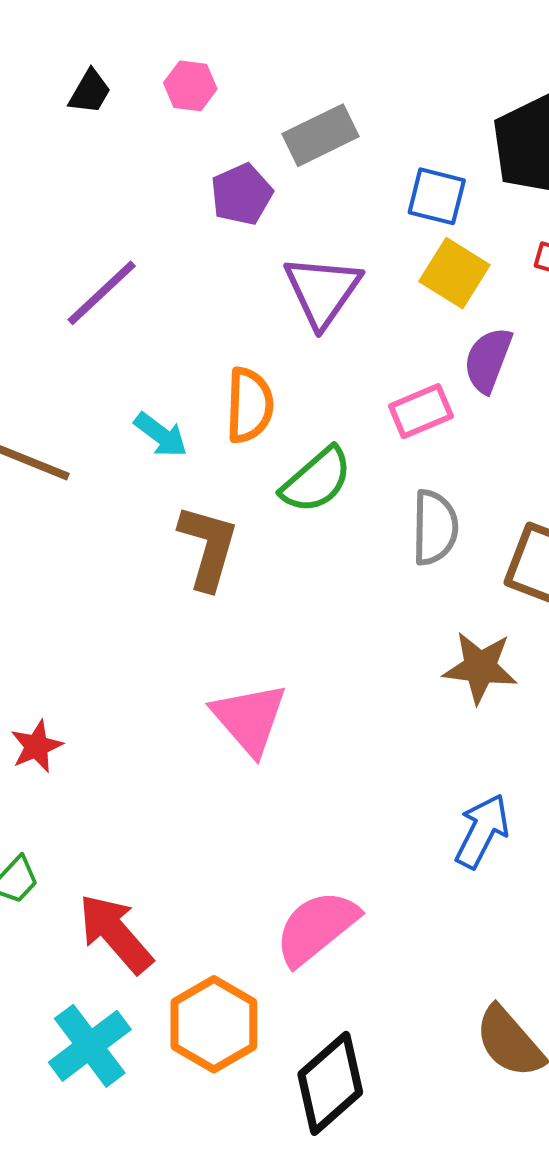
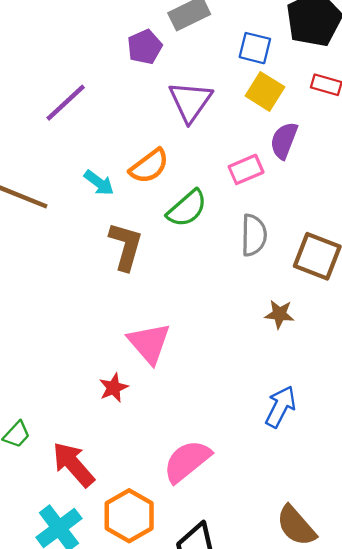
orange semicircle: (249, 405) -> (149, 166), turned 51
brown star: (480, 667) -> (279, 314), size x0.7
red star: (37, 746) -> (113, 388), moved

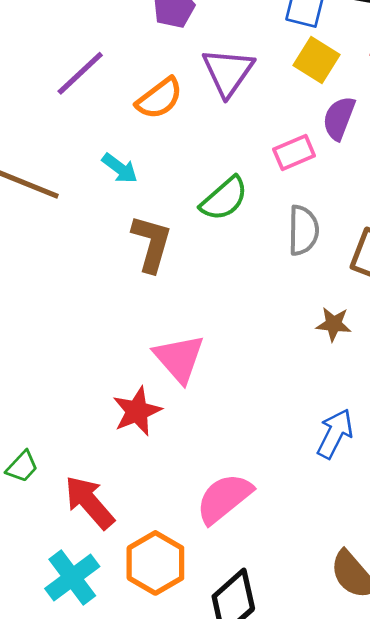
orange semicircle: (149, 166) -> (159, 98), moved
red star: (113, 388) -> (137, 411), size x1.4

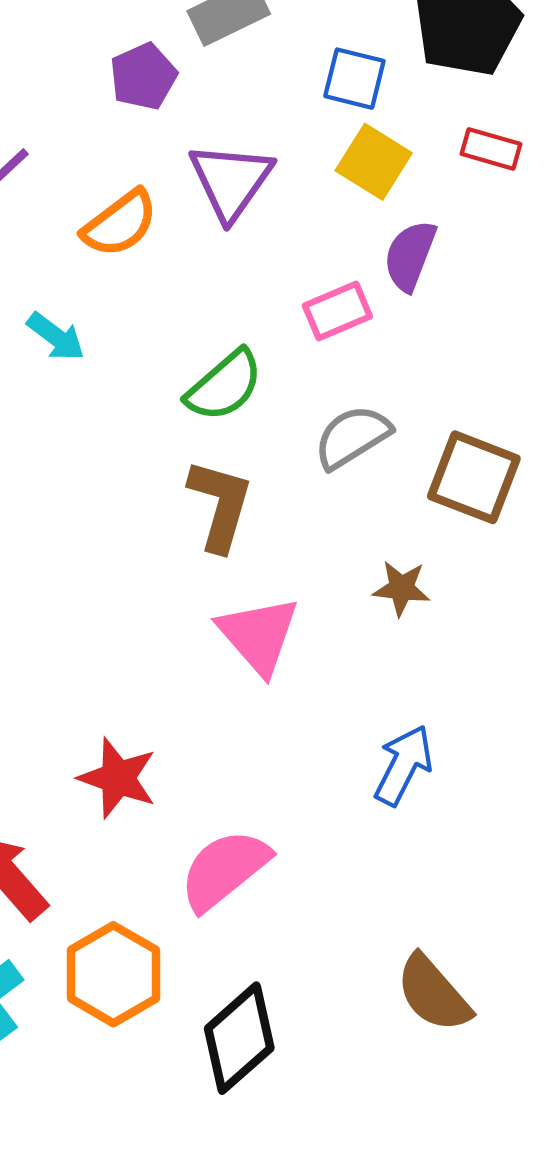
gray semicircle: (303, 230) -> (352, 437), turned -123
brown L-shape: (151, 244) -> (220, 505), moved
pink triangle: (179, 358) -> (259, 635), moved
red star: (137, 411) -> (118, 778), moved, turned -30

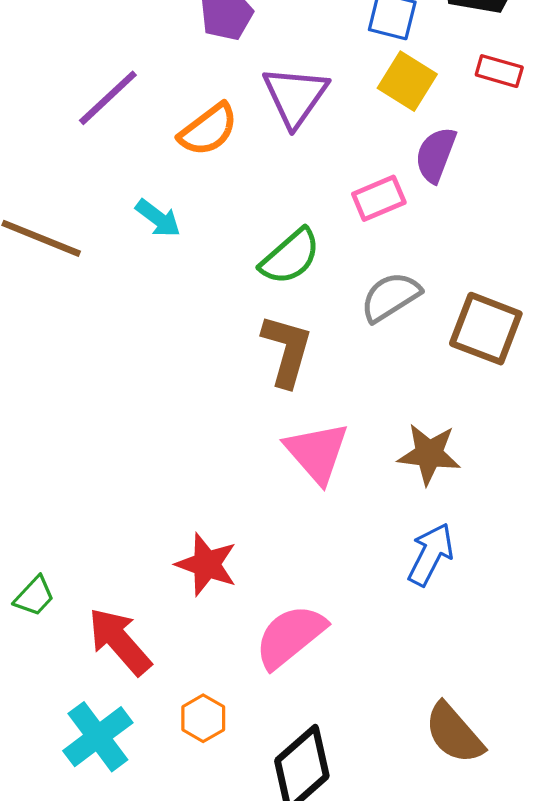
brown star: (401, 588) -> (429, 454), moved, size x1.4
orange hexagon: (113, 974) -> (203, 718), size x0.6

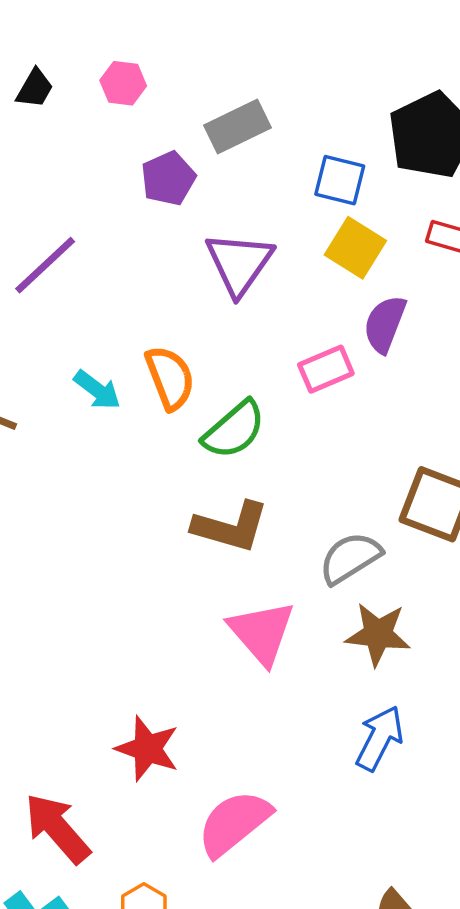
orange semicircle: (208, 130) -> (170, 378), moved, turned -74
gray semicircle: (391, 297) -> (350, 558), moved
brown L-shape: (287, 350) -> (231, 527), turned 90

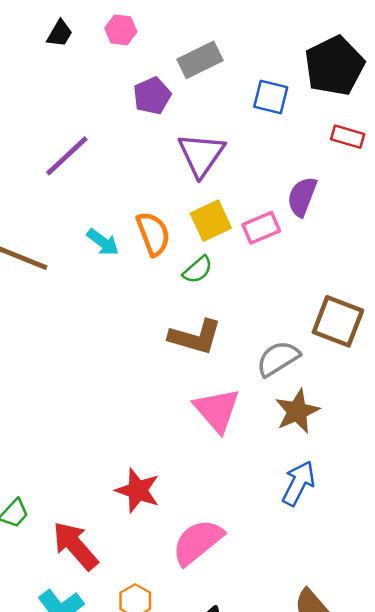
yellow square: (355, 248) -> (211, 221), moved, turned 33
green semicircle: (234, 430) -> (198, 270), size x0.7
brown star: (378, 634) -> (297, 411), turned -30

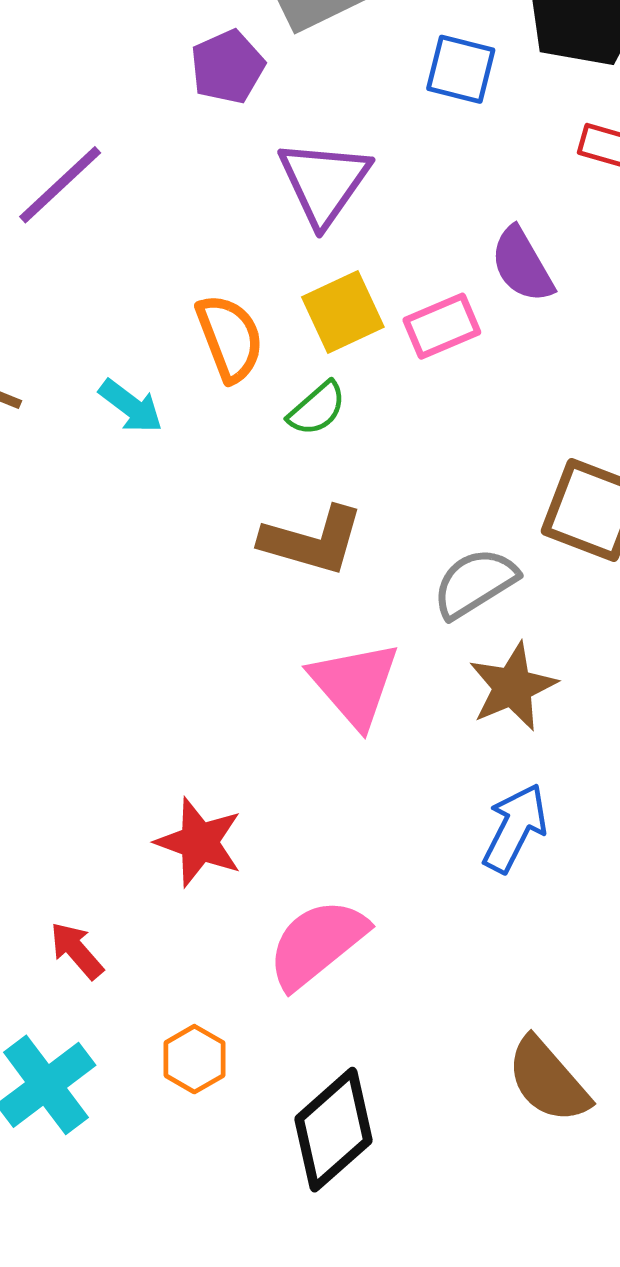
purple semicircle: (302, 197) -> (522, 265), turned -51
cyan arrow: (103, 242) -> (131, 406), moved
red arrow: (75, 546) -> (77, 951), size x0.6

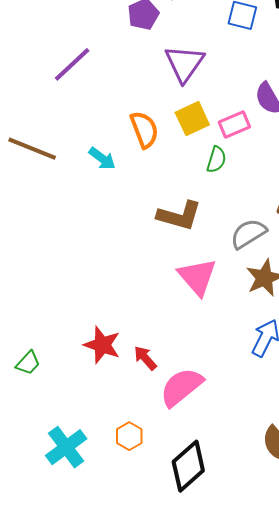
green semicircle: (317, 409) -> (216, 160), moved, turned -32
red star: (199, 842) -> (102, 345), moved
red arrow: (77, 951) -> (145, 358), moved

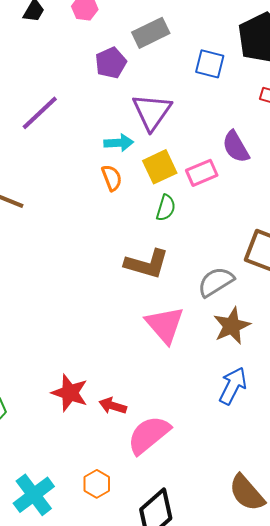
orange semicircle: (144, 130) -> (112, 178), size x0.7
cyan arrow: (102, 159) -> (119, 143), moved, turned -40
green semicircle: (216, 160) -> (166, 208), moved
red arrow: (145, 358) -> (113, 406), turned -32

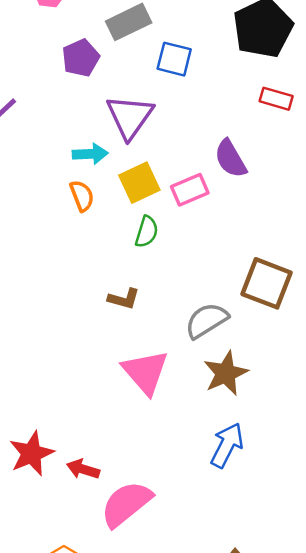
blue square: (210, 64) -> (174, 59), moved
brown L-shape: (147, 264) -> (124, 299), size x0.6
red star: (70, 393) -> (32, 454), turned 30

